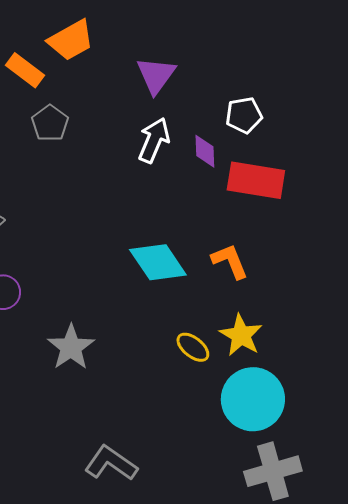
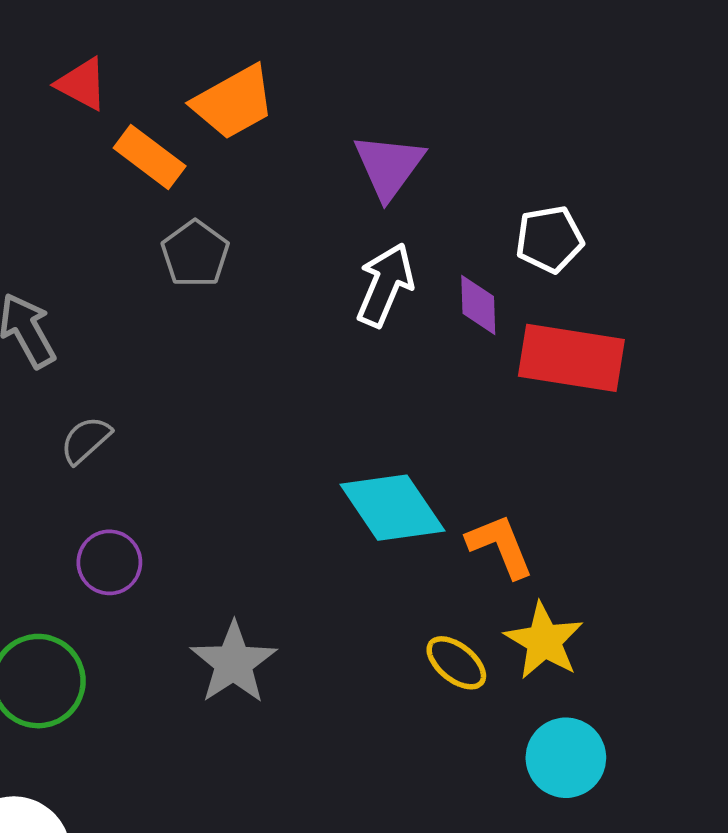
orange L-shape: (230, 261) -> (500, 546), moved
cyan circle: (253, 399) -> (566, 758), size x0.7

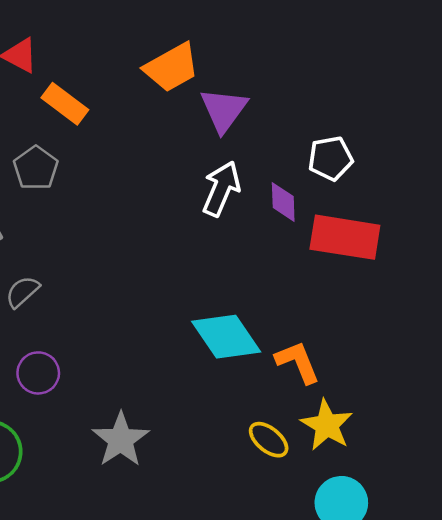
orange trapezoid: (234, 102) -> (172, 67), moved
gray pentagon: (195, 254) -> (36, 168), moved

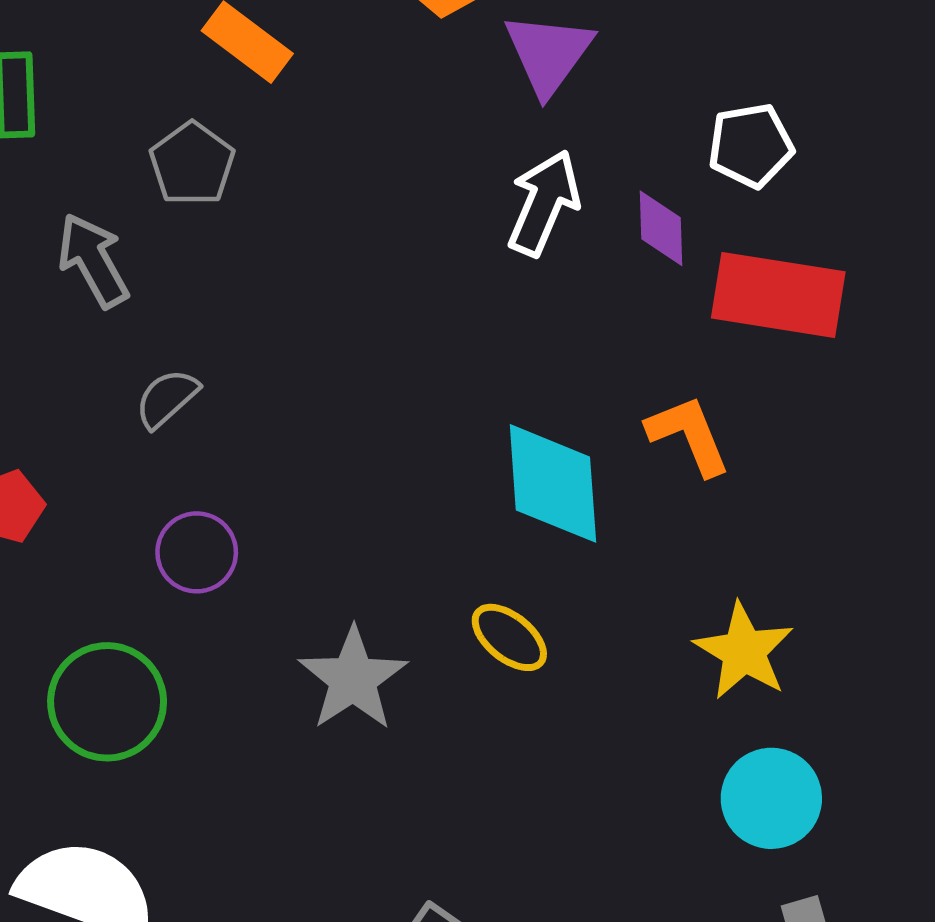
cyan diamond: (226, 337) -> (553, 483), turned 30
orange L-shape: (298, 362) -> (689, 435), moved
yellow ellipse: (269, 440) -> (509, 637), moved

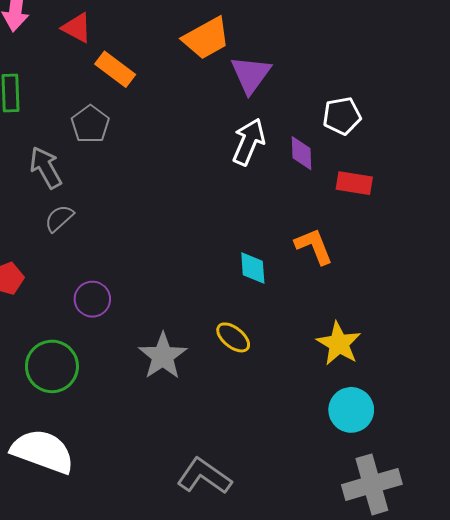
red rectangle: (778, 295) -> (354, 183), size x0.6
gray semicircle: (167, 398) -> (59, 218), moved
cyan diamond: (553, 483) -> (253, 268), size x0.6

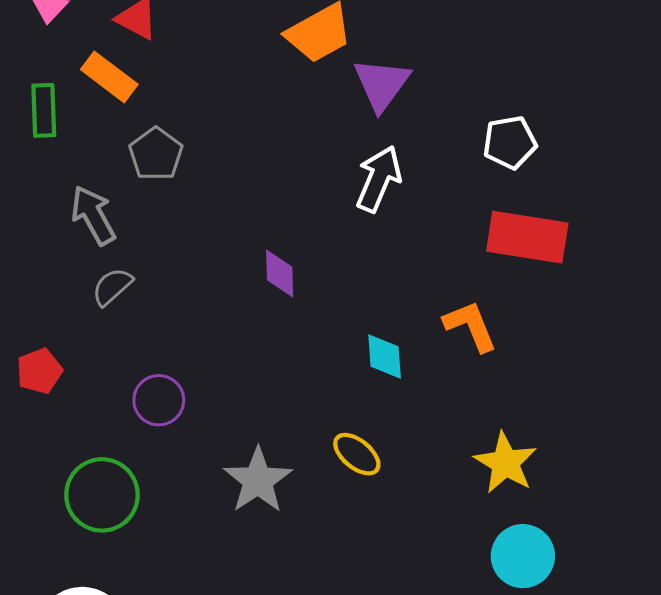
orange rectangle: (115, 69) -> (109, 77), moved
purple diamond: (301, 153) -> (280, 274), moved
red rectangle: (354, 183) -> (527, 237), size x1.6

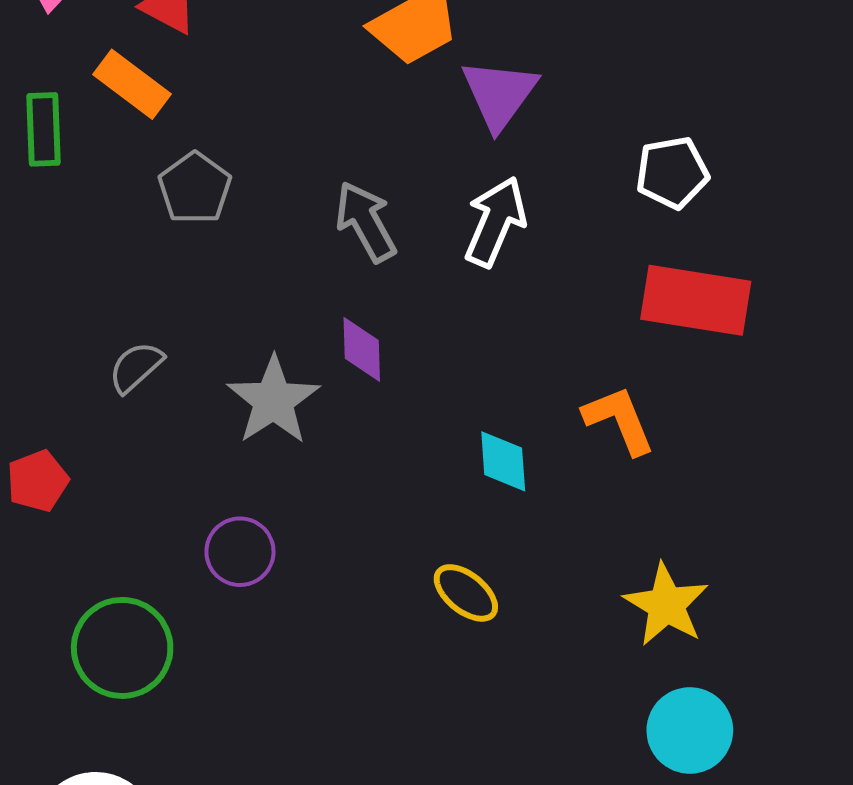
gray arrow: (93, 215) -> (366, 222), moved
purple circle: (159, 400) -> (240, 552), moved
gray star: (258, 480) -> (273, 400), moved

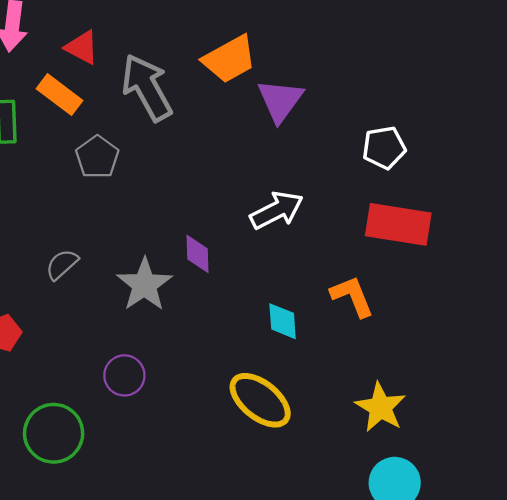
gray arrow: (366, 222) -> (147, 87), moved, size x1.4
white arrow: (495, 222) -> (277, 210), moved, turned 40
yellow ellipse: (466, 593) -> (260, 400), size x1.6

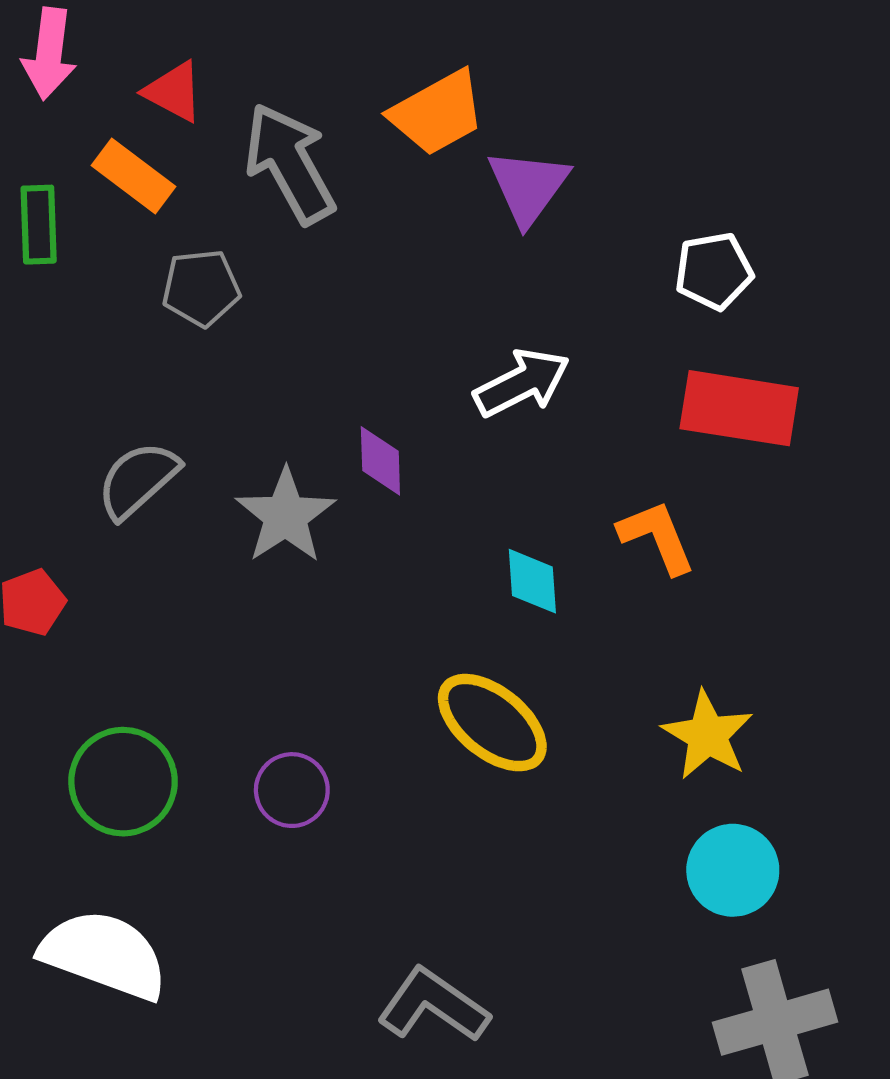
gray pentagon: (97, 157) -> (201, 288), turned 30
gray semicircle: (62, 265) -> (138, 480), size x1.4
purple circle: (124, 375) -> (292, 790), moved

